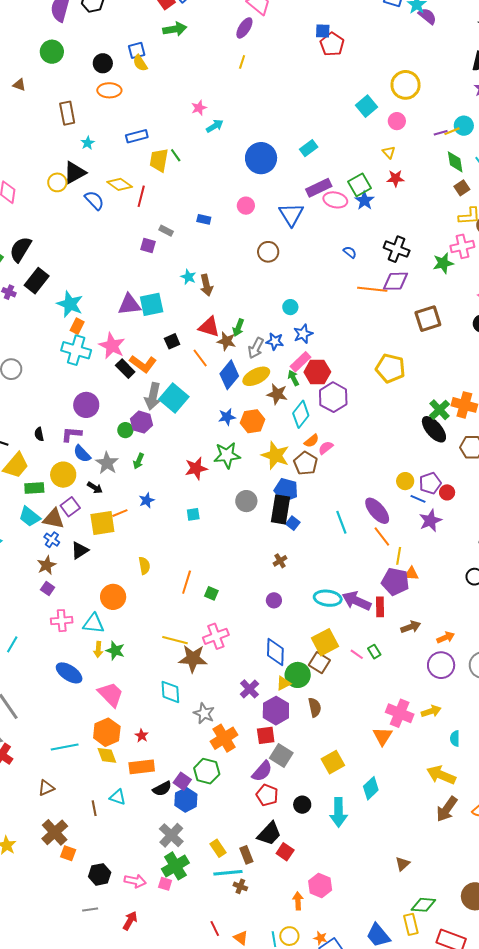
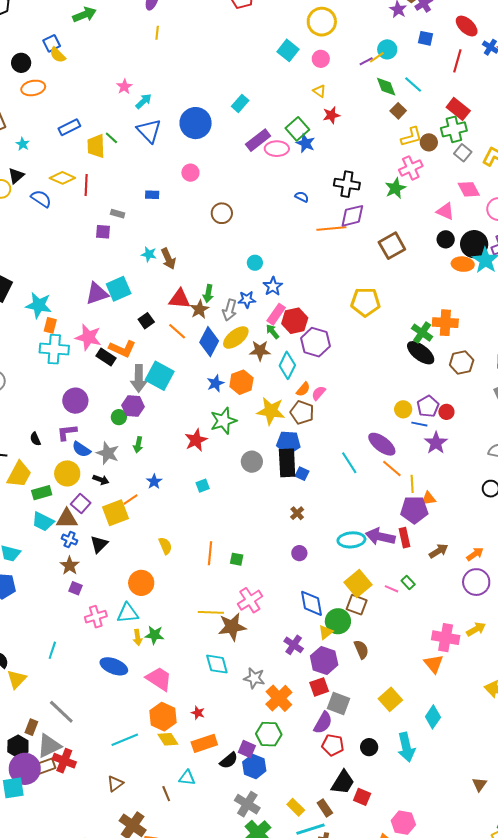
black triangle: (75, 173) -> (16, 176), size x0.7
blue triangle: (291, 214) -> (149, 131), moved
brown star: (226, 341) -> (199, 309), turned -30

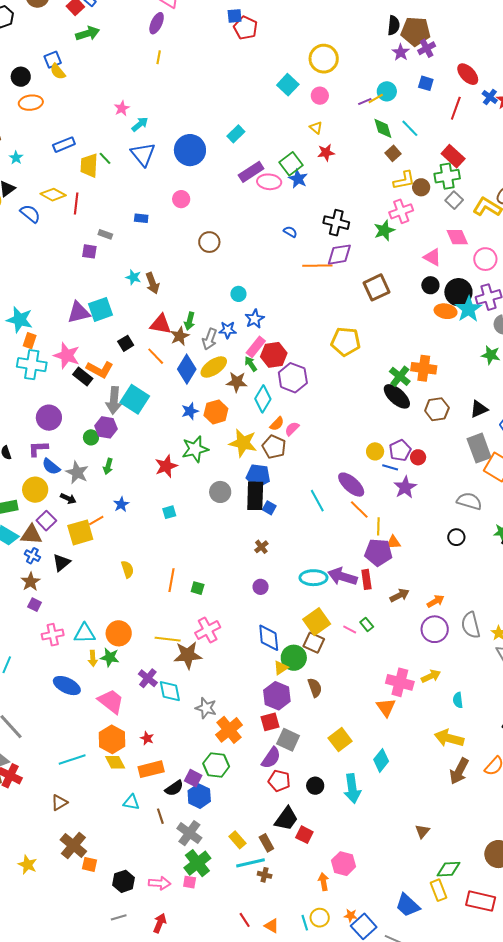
orange circle: (141, 583) -> (119, 633), moved
purple cross: (294, 645) -> (148, 678), moved
brown line: (166, 794) -> (160, 816), moved

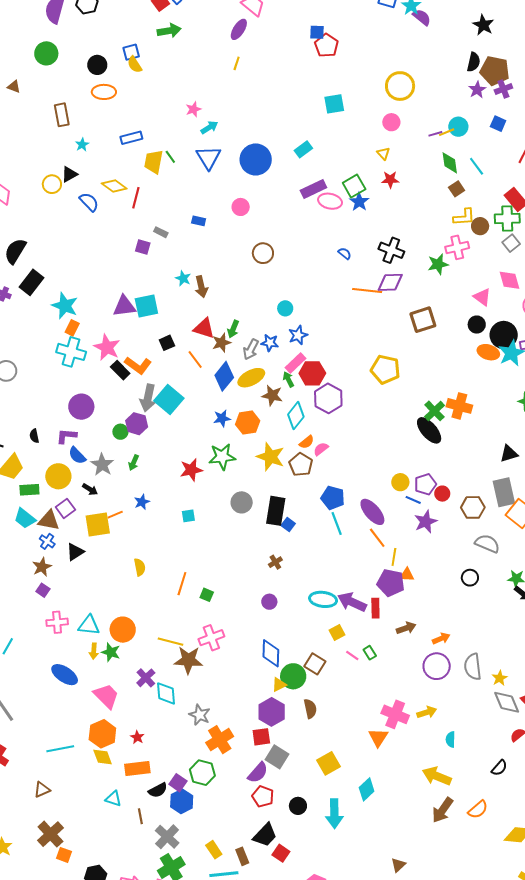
cyan square: (288, 85) -> (334, 104), moved, turned 30
brown hexagon: (437, 409) -> (473, 507), moved
blue pentagon: (258, 476) -> (333, 498), moved
yellow square: (317, 622) -> (337, 632), moved, size x0.6

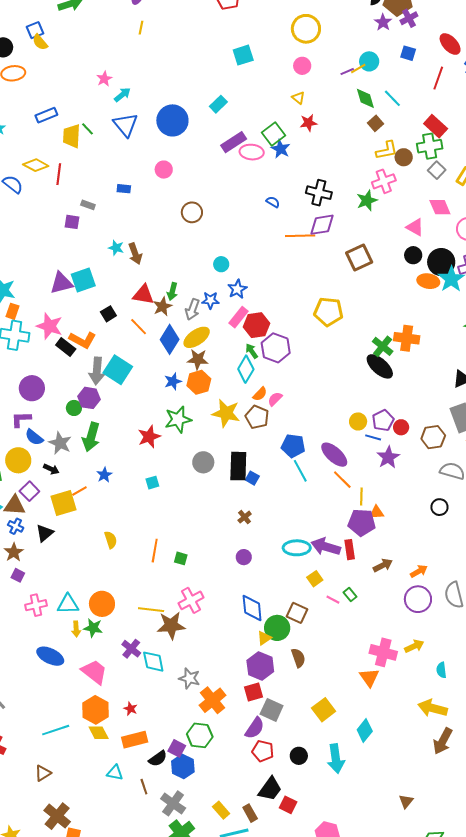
green arrow: (288, 379) -> (252, 351), moved
brown star: (272, 395) -> (198, 359), moved
green arrow: (134, 463) -> (91, 437), size x1.8

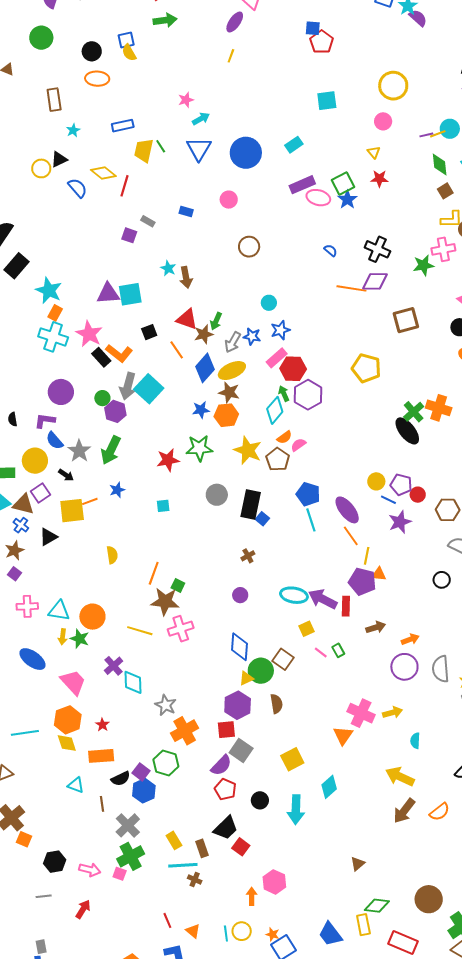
green circle: (74, 408) -> (102, 398), moved
purple pentagon: (383, 420) -> (401, 485), turned 30
brown star: (171, 625) -> (165, 602), moved

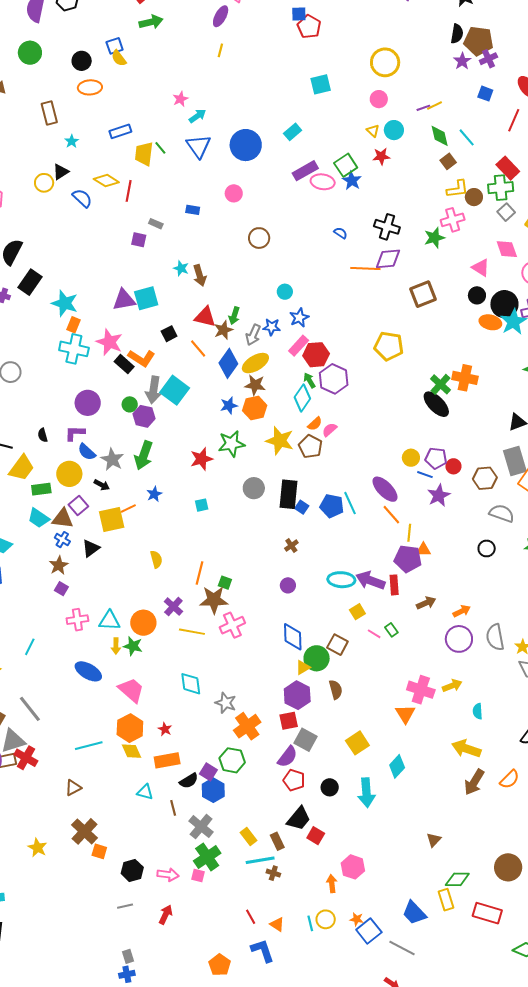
cyan circle: (450, 129) -> (394, 130), moved
blue pentagon: (308, 494) -> (332, 506), moved
purple cross: (113, 666) -> (173, 606), moved

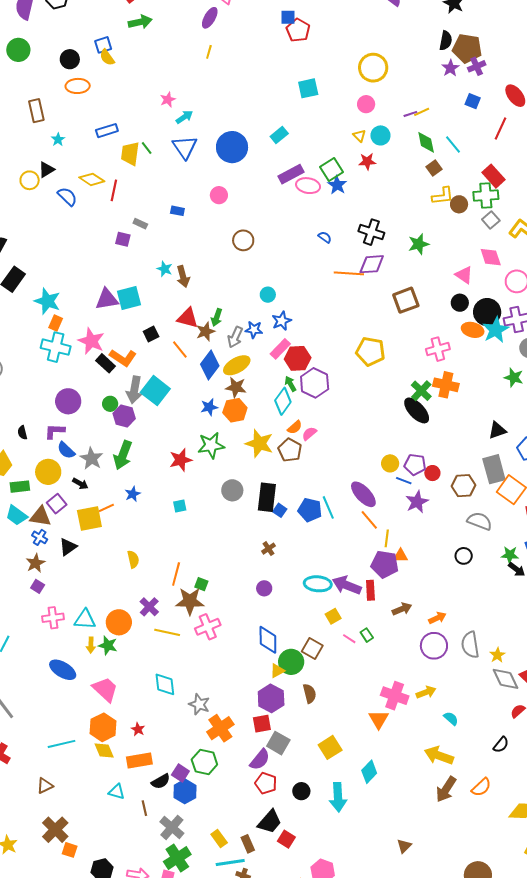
pink cross: (453, 220) -> (438, 349), moved
cyan semicircle: (478, 711) -> (451, 718), turned 133

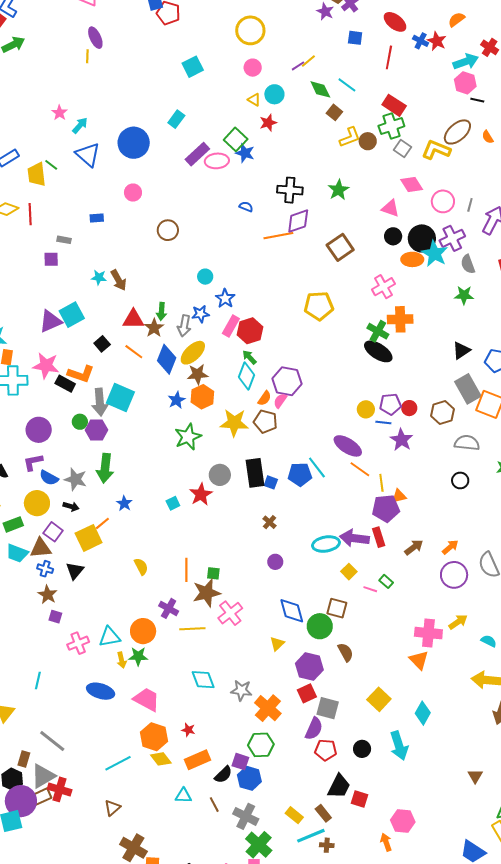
purple ellipse: (210, 18) -> (95, 38), moved, turned -40
purple hexagon: (315, 383) -> (287, 381), moved
red star: (181, 460) -> (201, 494), moved
yellow triangle: (277, 671) -> (277, 644), moved

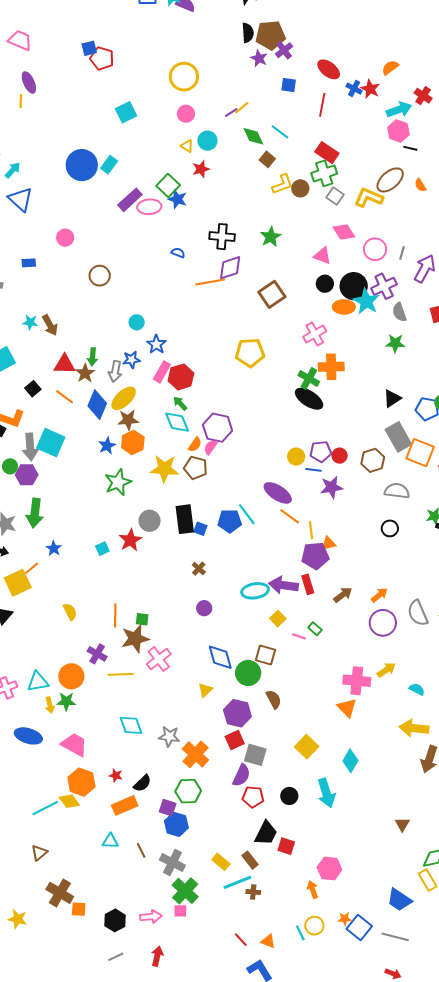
blue circle: (134, 143) -> (82, 165), moved
cyan diamond: (247, 376) -> (177, 422), turned -44
purple star: (402, 440) -> (332, 487), turned 30
yellow diamond: (161, 759) -> (69, 801), moved
black semicircle: (223, 775) -> (142, 783), moved

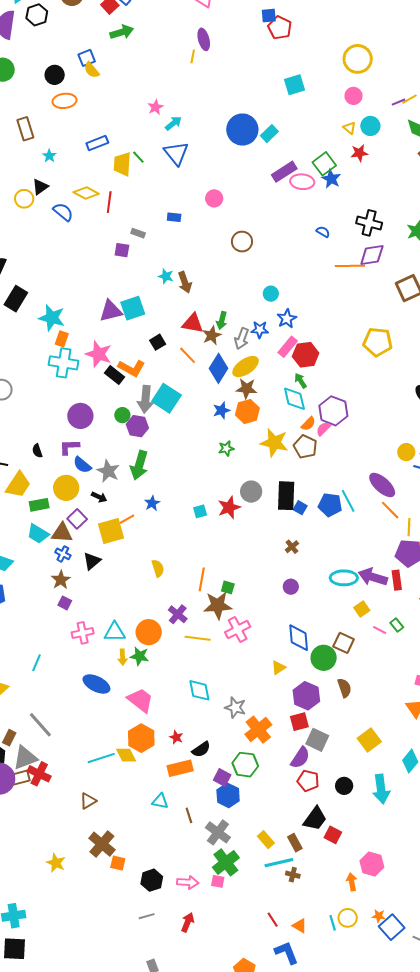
green star: (118, 482) -> (226, 448), size x0.6

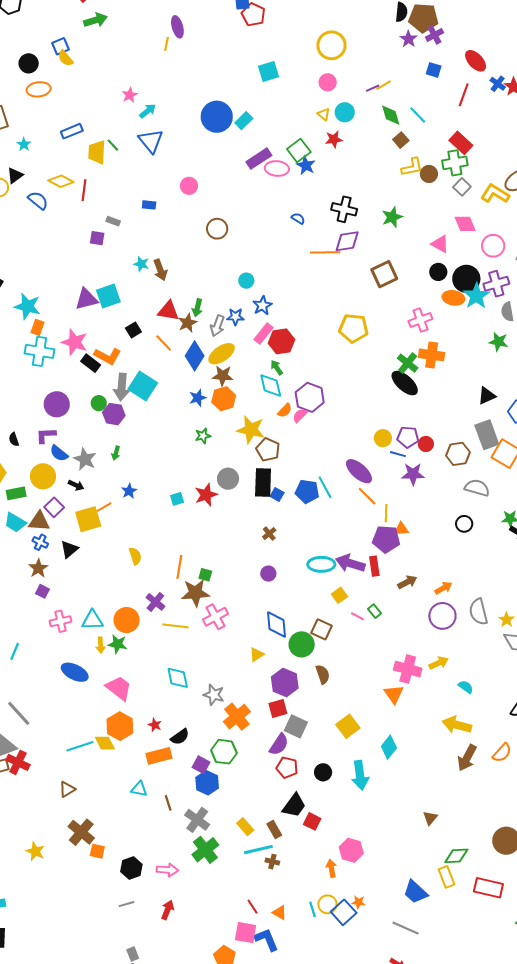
brown pentagon: (305, 447) -> (268, 450), moved
green arrow: (139, 465) -> (116, 453), size x0.5
pink square: (218, 881) -> (246, 933), moved, size x1.6
blue square: (392, 927) -> (344, 912), moved

